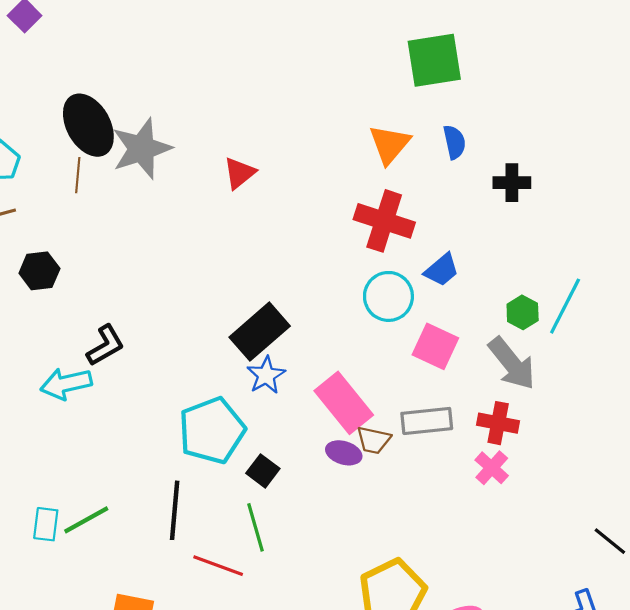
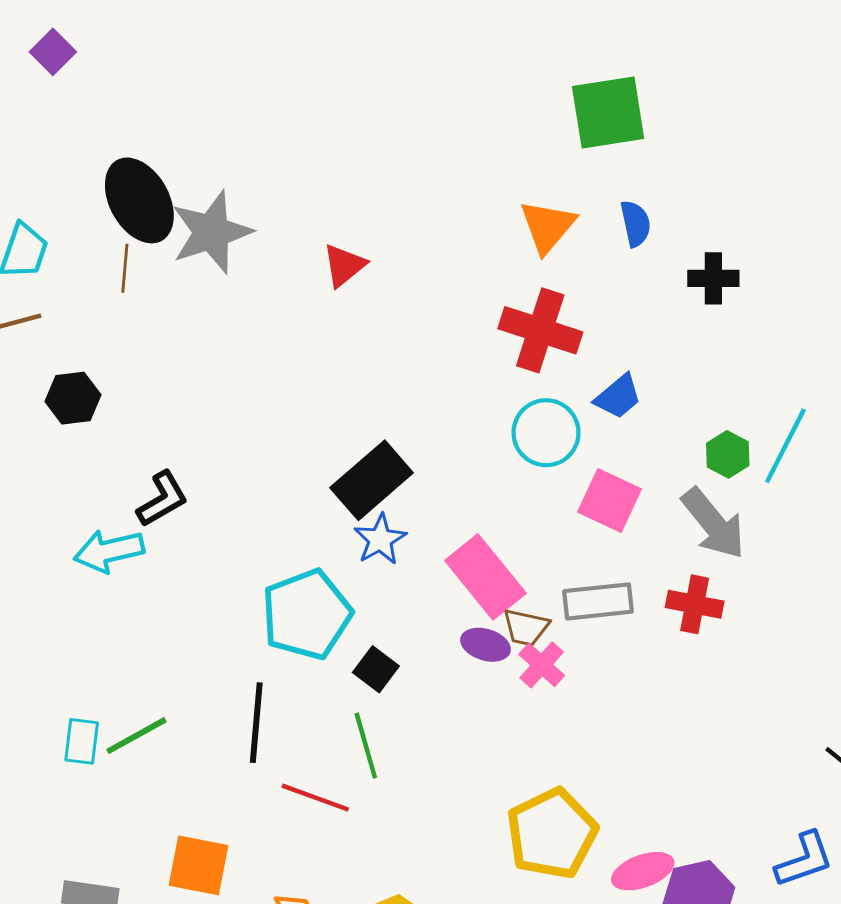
pink cross: (492, 468) -> (542, 665), moved

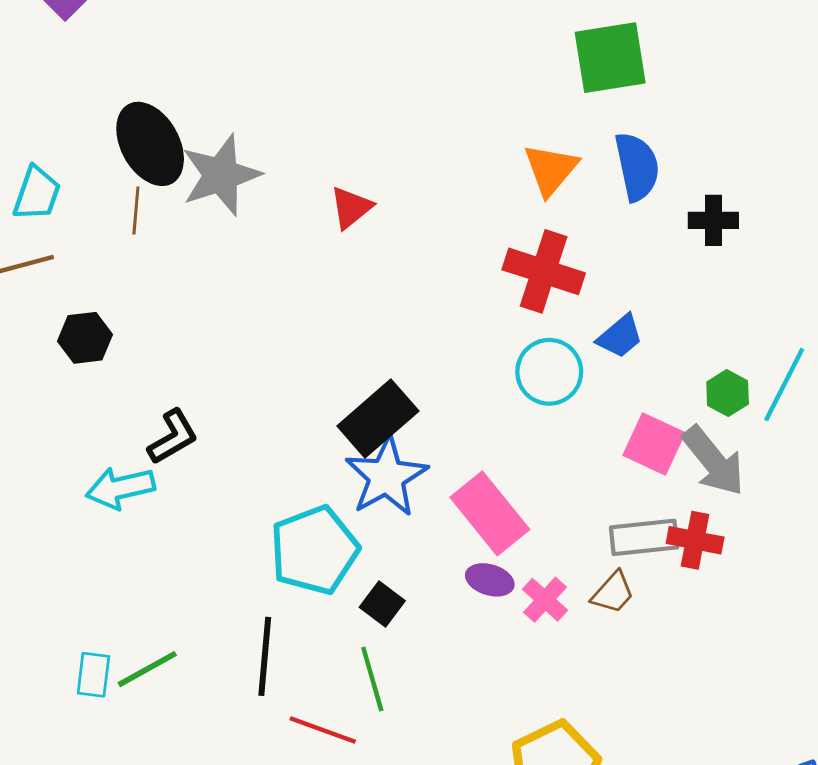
blue semicircle: (635, 224) -> (637, 167), size x1.5
pink square: (610, 500) -> (654, 444), moved
blue star: (380, 539) -> (386, 477), size x1.6
gray rectangle: (598, 601) -> (644, 537), moved
brown trapezoid: (526, 627) -> (613, 593), moved, turned -60

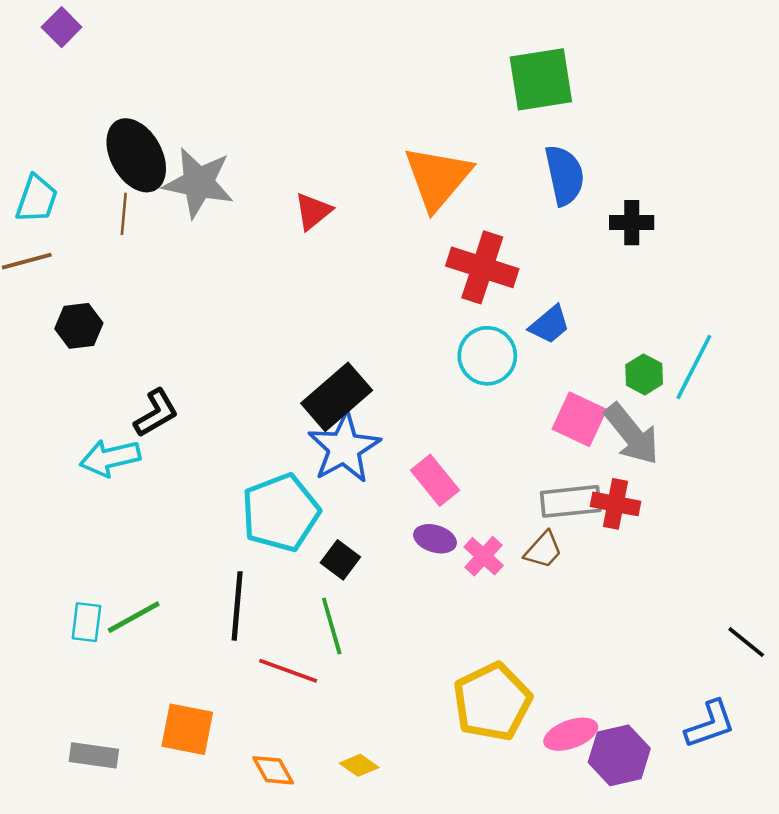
orange triangle: (551, 169) -> (437, 178), moved, size x1.4
gray star: (221, 175) -> (198, 183), turned 30
pink rectangle: (490, 513) -> (435, 480), size x0.7

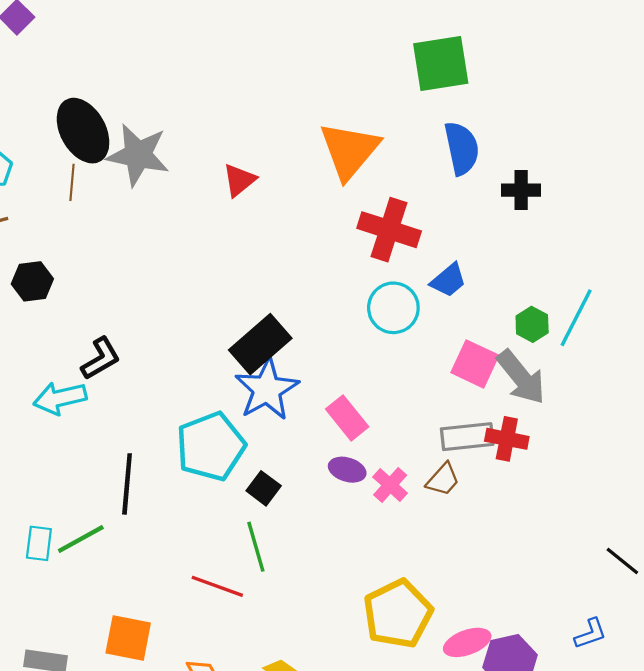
black line: (237, 606) -> (127, 484), moved
blue L-shape: (710, 724) -> (590, 634), size x0.7

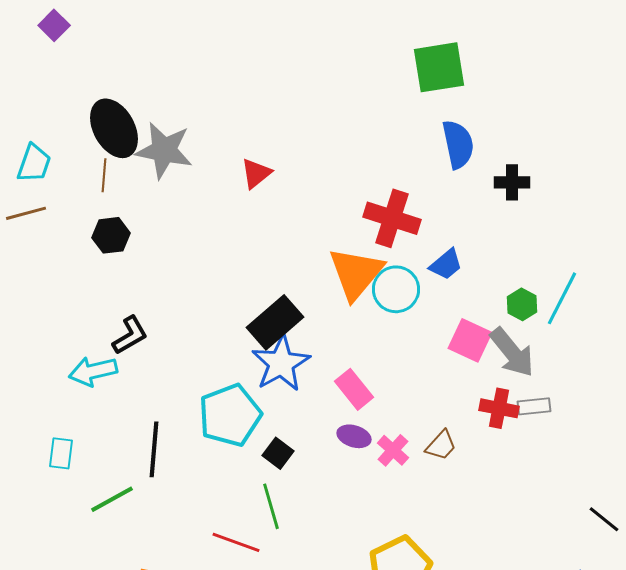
orange triangle: (349, 150) -> (356, 273), moved
black hexagon: (32, 281) -> (111, 235), moved
gray rectangle: (467, 437) -> (534, 406), moved, size x0.7
cyan rectangle: (39, 543) -> (61, 453), moved

